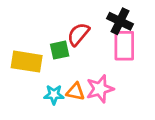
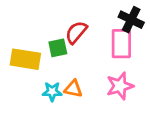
black cross: (120, 21) -> (131, 20), moved
pink star: (100, 89) -> (120, 86), moved

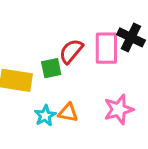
pink rectangle: (121, 44) -> (106, 48), moved
cyan star: (52, 92) -> (45, 116), turned -30

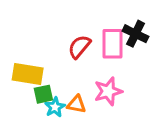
green square: (51, 68) -> (43, 94), moved
pink star: (119, 109) -> (108, 91), moved

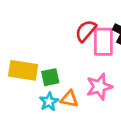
red semicircle: (79, 47) -> (86, 31), moved
green square: (43, 94) -> (50, 77), moved

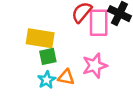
yellow rectangle: (23, 70) -> (40, 38), moved

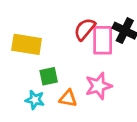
yellow rectangle: (40, 38) -> (27, 44), moved
cyan star: (47, 80) -> (35, 100), moved, turned -30

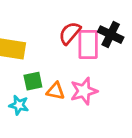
orange triangle: (68, 98) -> (56, 91), moved

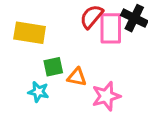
pink star: (84, 91) -> (106, 96), moved

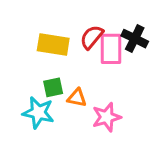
yellow rectangle: (30, 33) -> (53, 44), moved
cyan star: (38, 92) -> (38, 113), size x1.5

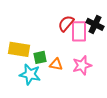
yellow rectangle: (53, 44) -> (19, 49), moved
pink star: (107, 117) -> (82, 65), moved

